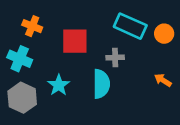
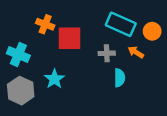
orange cross: (32, 26) -> (45, 24), moved
orange arrow: (163, 80) -> (136, 52), moved
cyan semicircle: (101, 84) -> (120, 78), moved, size x0.7

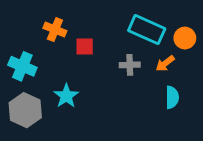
red square: (70, 38) -> (85, 46), size x0.6
orange arrow: (136, 52) -> (165, 63), turned -70
cyan semicircle: (120, 78) -> (172, 97), moved

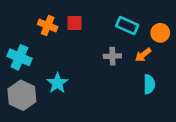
cyan rectangle: (147, 30) -> (127, 26), size x0.7
red square: (85, 46) -> (75, 23), moved

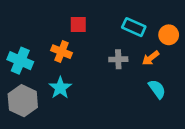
orange cross: (48, 26) -> (62, 52), moved
cyan semicircle: (149, 84) -> (157, 89), turned -36

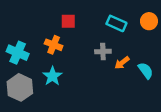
orange circle: (169, 35) -> (149, 21), moved
orange arrow: (151, 58) -> (122, 63), moved
cyan semicircle: (157, 89) -> (146, 71), moved

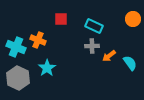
cyan rectangle: (116, 23) -> (94, 26), moved
orange cross: (54, 45) -> (38, 40), moved

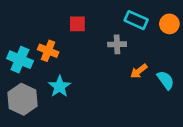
cyan rectangle: (94, 26) -> (136, 20), moved
gray cross: (92, 46) -> (117, 44), moved

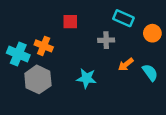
orange circle: (169, 24) -> (152, 33), moved
cyan star: (60, 86) -> (86, 78), moved, turned -30
gray hexagon: (23, 99) -> (38, 79), moved

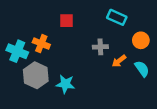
orange circle: (152, 33) -> (141, 40), moved
gray cross: (106, 40) -> (100, 47), moved
cyan star: (86, 78) -> (65, 84), moved

